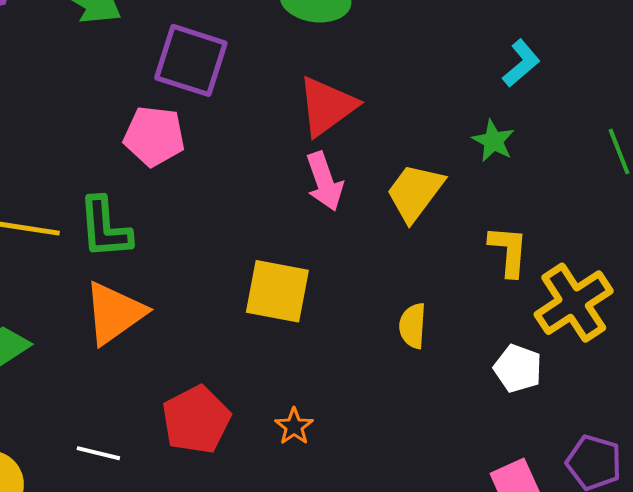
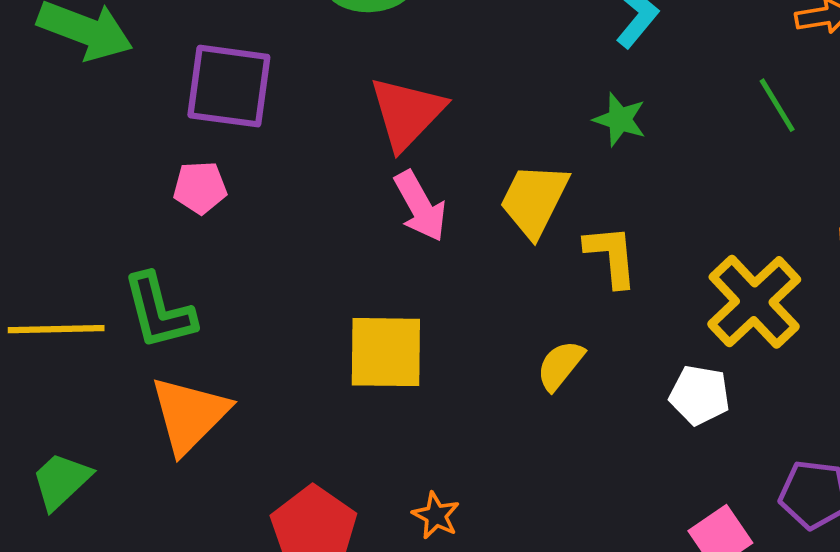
pink pentagon: (154, 136) -> (200, 188), size x0.7
yellow L-shape: (509, 251) -> (611, 256), moved
yellow semicircle: (413, 326) -> (560, 365), turned 45

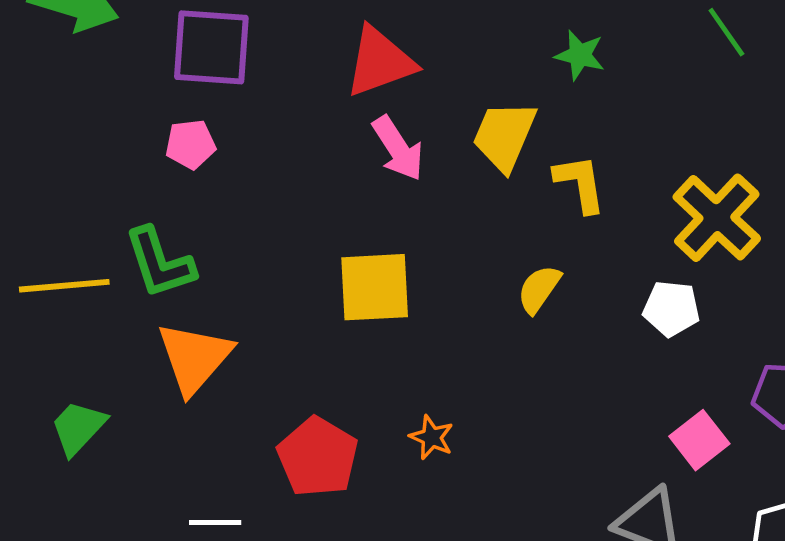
red triangle: (407, 113) -> (380, 62), turned 30

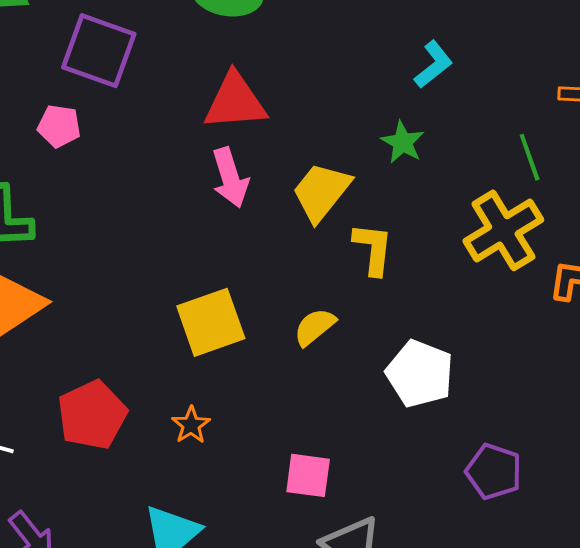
yellow cross: (717, 218) -> (503, 230), moved
yellow square: (375, 287) -> (211, 322), moved, turned -32
white pentagon: (671, 309) -> (420, 374), size x1.4
pink square: (699, 440) -> (308, 475), moved, turned 30

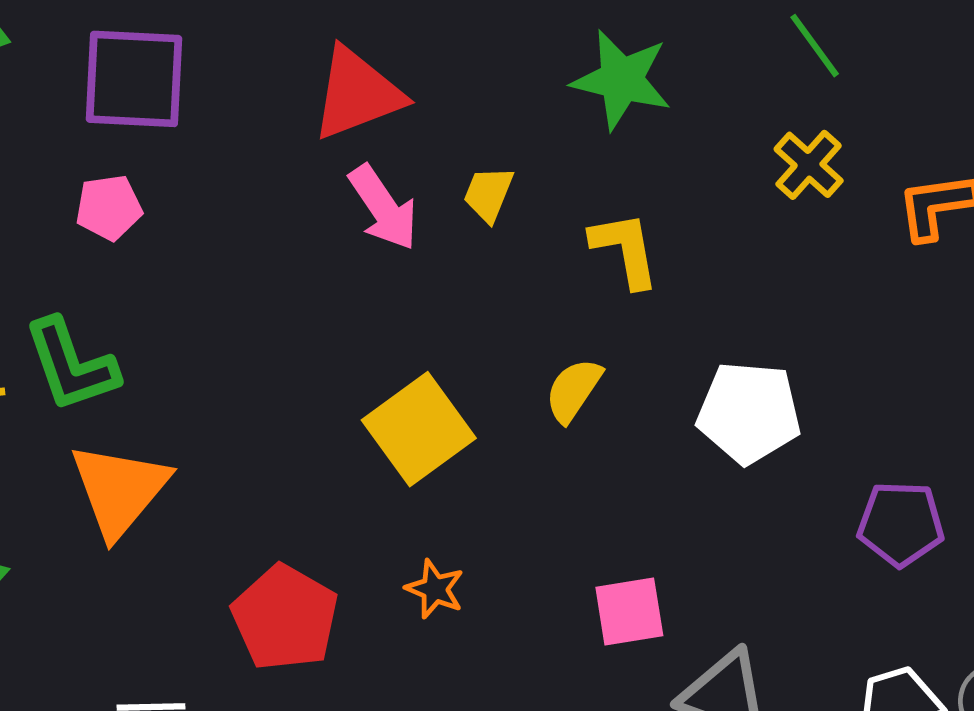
green star: (403, 142) -> (621, 80), size x1.5
yellow trapezoid: (321, 192) -> (488, 194), moved, size x0.6
yellow cross: (503, 230) -> (809, 165), size x0.6

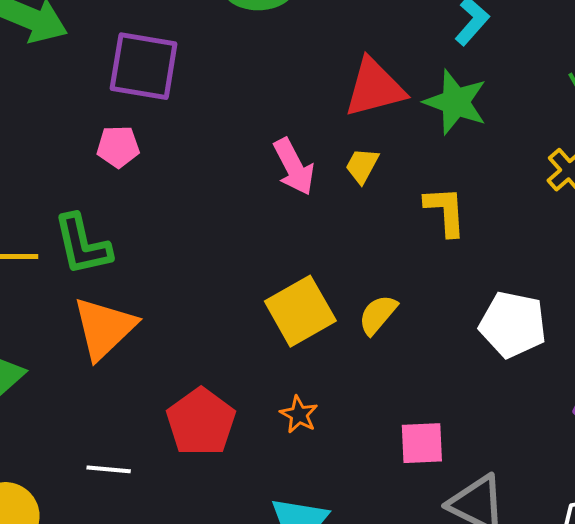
red triangle: (357, 94) -> (375, 88), moved
yellow semicircle: (573, 390) -> (378, 315), moved

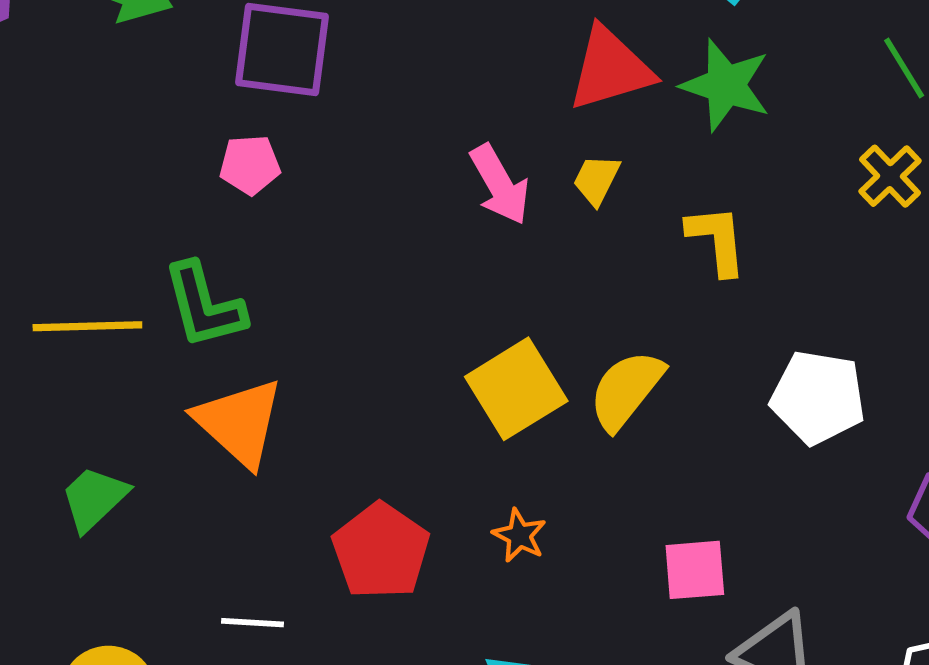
yellow semicircle: (378, 315) -> (626, 390), size x1.4
orange triangle: (104, 328) -> (239, 422), turned -32

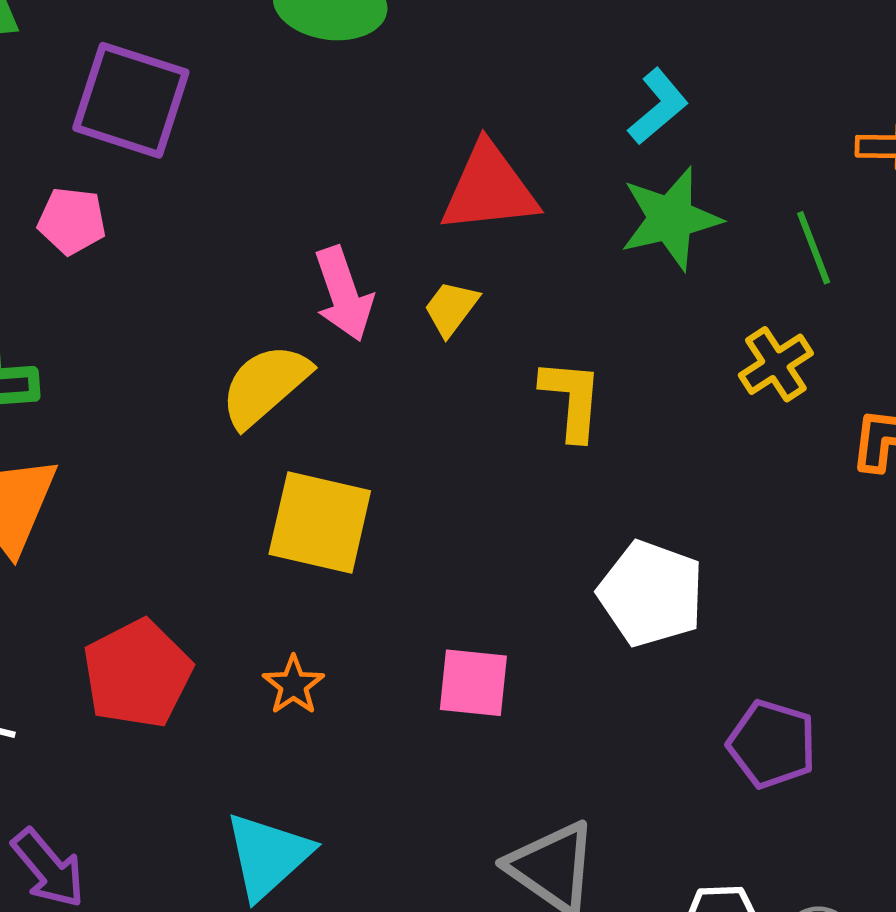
green star: (726, 85) -> (671, 219), moved, turned 30
yellow square: (516, 389) -> (320, 523), turned 34
yellow semicircle: (626, 390) -> (265, 385), moved
pink square: (695, 570) -> (473, 683), moved

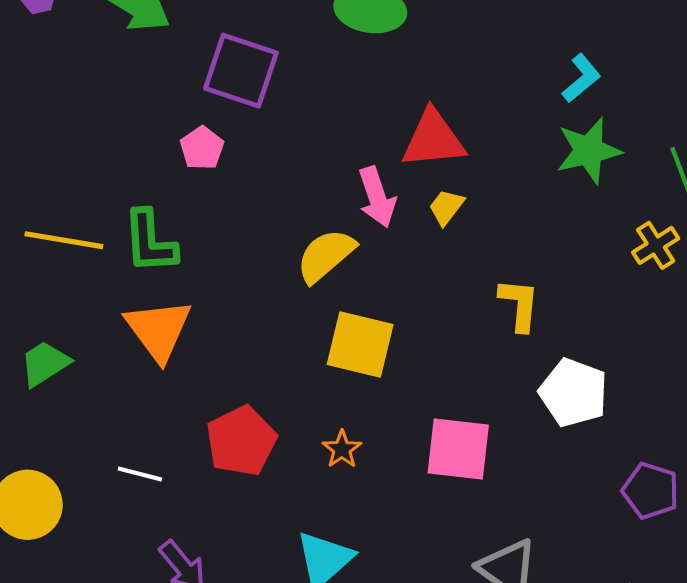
red triangle: (489, 189) -> (433, 139), moved
pink pentagon: (72, 221) -> (202, 148), turned 30
yellow L-shape: (572, 399) -> (519, 305), moved
pink square: (473, 683) -> (458, 449), size x1.4

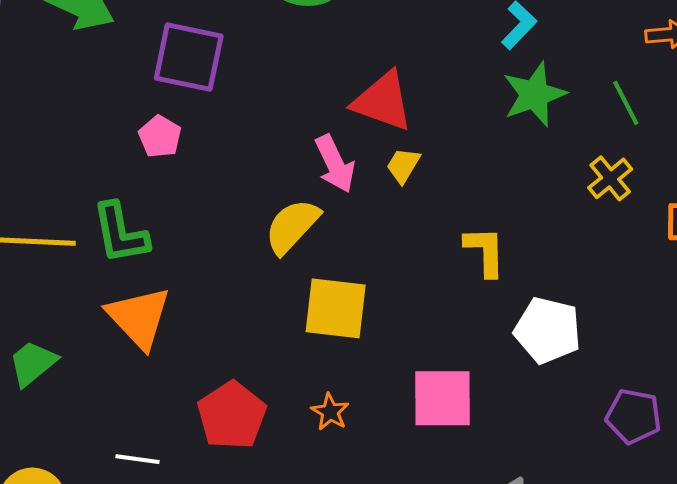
red triangle: (433, 139) -> (383, 101), turned 32

